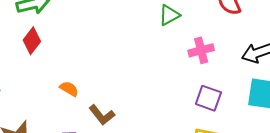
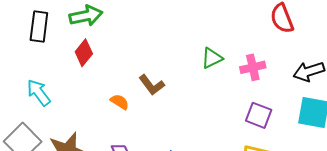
green triangle: (169, 15) -> (212, 58), moved
brown L-shape: (102, 115) -> (152, 85), moved

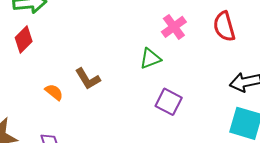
pink cross: (253, 67) -> (174, 27), moved, turned -30
purple square: (259, 115) -> (169, 102), moved

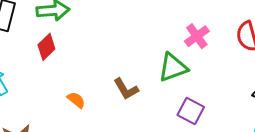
green triangle: (150, 58) -> (173, 67), size x1.4
brown L-shape: (88, 79) -> (126, 89), moved

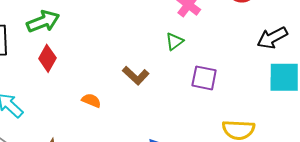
green triangle: (173, 67) -> (174, 41), size x0.6

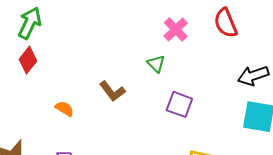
green arrow: (43, 21) -> (30, 23), turned -52
green triangle: (174, 41) -> (156, 64), turned -48

